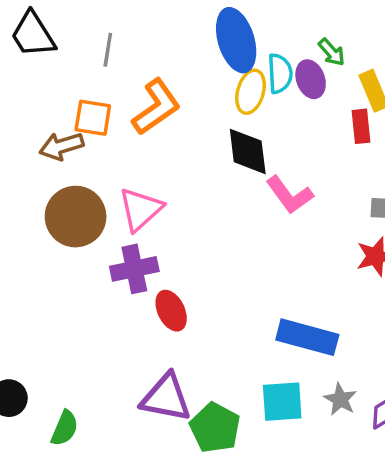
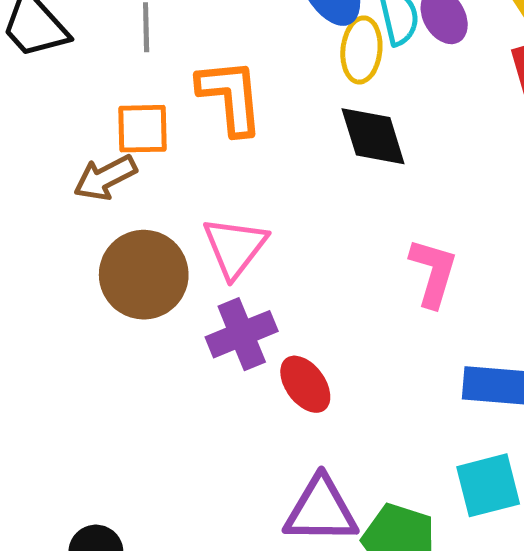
orange L-shape: (156, 107) -> (230, 97), turned -50
pink L-shape: (290, 195) -> (433, 273), moved, turned -117

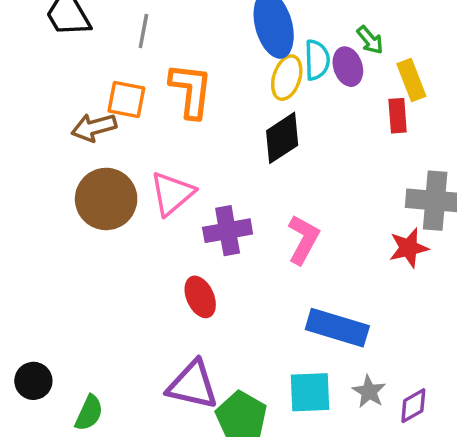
black diamond: (373, 136) -> (282, 138), turned 62
purple cross: (242, 334) -> (228, 231), moved

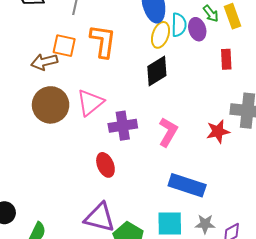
yellow rectangle: (411, 80) -> (232, 16), moved
red star: (409, 248) -> (218, 131), moved
gray star: (369, 392) -> (205, 224), turned -30

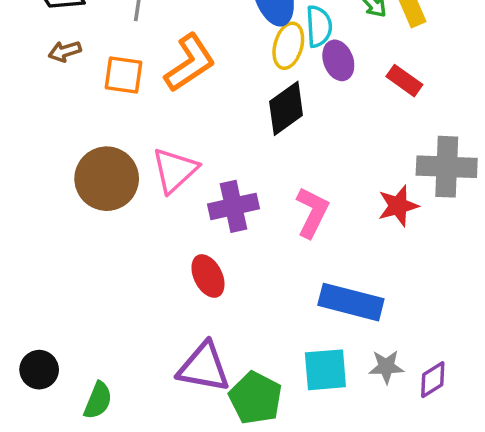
purple ellipse: (197, 29) -> (338, 60), moved
orange L-shape: (103, 41) -> (190, 63), turned 52
red rectangle: (226, 59) -> (404, 81), turned -48
brown arrow: (44, 62) -> (65, 51), moved, size x0.7

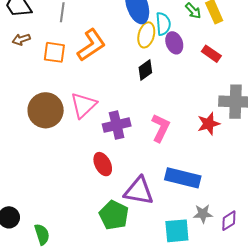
black diamond: (286, 108) -> (145, 70), size x0.7
purple triangle: (204, 367) -> (139, 191), moved
cyan square: (325, 370) -> (177, 231), moved
green pentagon: (255, 398) -> (114, 215), moved
green semicircle: (98, 400) -> (42, 234), turned -40

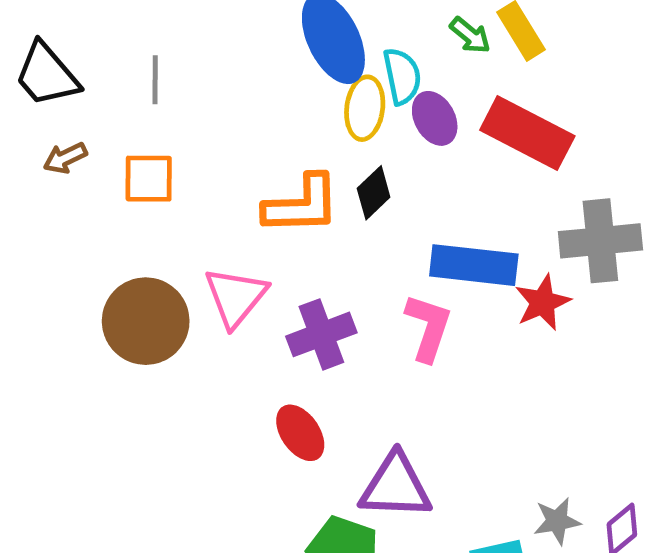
orange L-shape: (91, 45) -> (302, 205), moved, turned 40
red rectangle: (211, 54) -> (527, 133), size x1.8
blue rectangle: (183, 178) -> (474, 265), moved

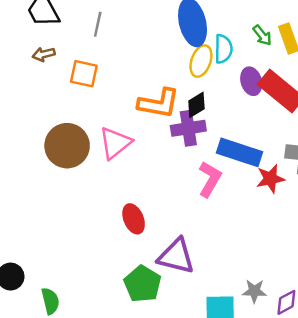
purple ellipse: (435, 118) -> (251, 81), moved
purple cross: (321, 334) -> (188, 128), moved

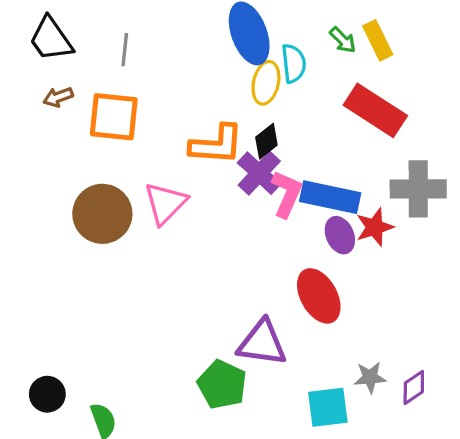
orange square: (84, 74) -> (114, 117), size x1.4
purple ellipse: (251, 81) -> (340, 235), moved
purple cross: (188, 128) -> (259, 173), turned -32
pink L-shape: (210, 179) -> (287, 194), moved
red ellipse: (134, 219) -> (319, 296), moved, size x1.4

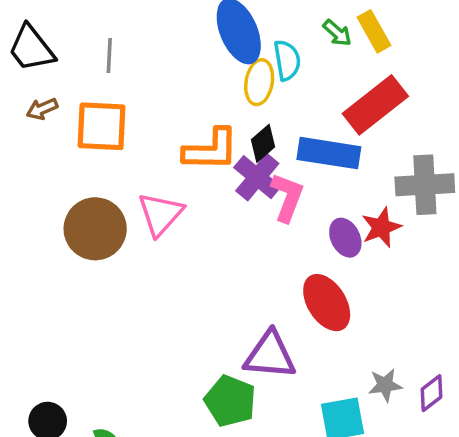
red rectangle: (375, 110) -> (375, 105), turned -68
blue rectangle: (330, 197) -> (329, 153), moved

